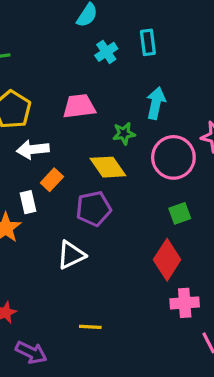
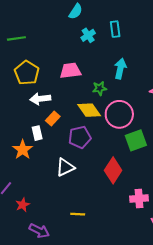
pink circle: (173, 157) -> (119, 114), moved
green square: (180, 213) -> (136, 140), size x1.5
red diamond: (167, 260) -> (113, 170), moved

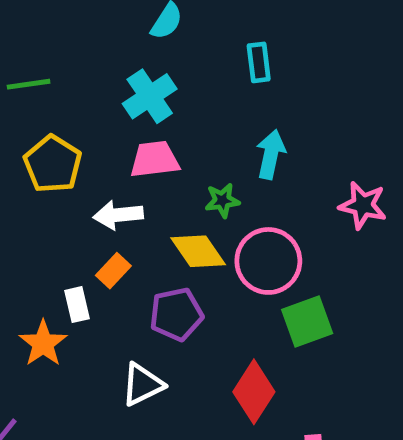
cyan cross: (88, 35) -> (150, 96), moved, size x1.5
white arrow: (40, 99) -> (118, 215), moved

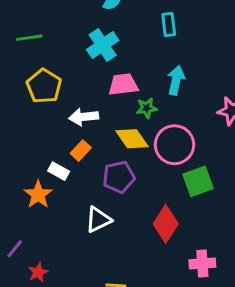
pink trapezoid: (155, 159) -> (123, 85), moved
white rectangle: (77, 305) -> (59, 171), turned -48

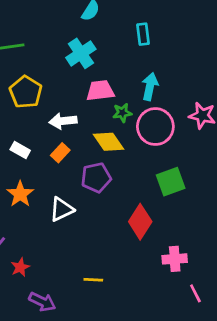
pink circle: (174, 145) -> (155, 127), moved
white rectangle: (59, 171) -> (20, 150), moved
white triangle: (98, 219) -> (62, 209), moved

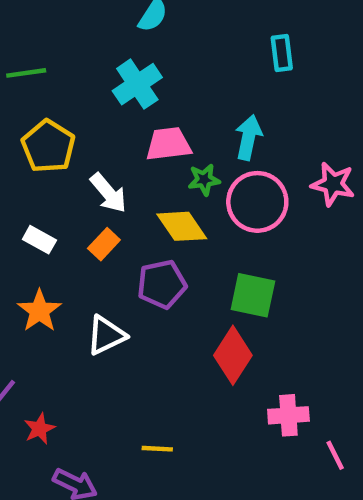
cyan rectangle: (143, 34) -> (282, 53), moved
white arrow: (63, 121) -> (108, 193), turned -124
green square: (171, 182) -> (253, 295), moved, turned 32
pink line: (195, 293) -> (335, 455), moved

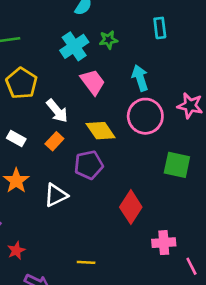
cyan arrow: (248, 137) -> (140, 78), turned -30
pink trapezoid: (168, 144) -> (93, 82), turned 60
green star: (204, 180) -> (108, 40), moved
green square: (253, 295) -> (177, 165), moved

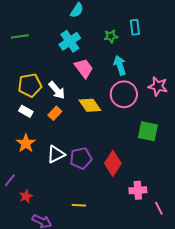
green star: (108, 40) -> (111, 36), moved
yellow pentagon: (22, 83) -> (30, 85), moved, turned 30
purple pentagon: (89, 165) -> (81, 158), moved

